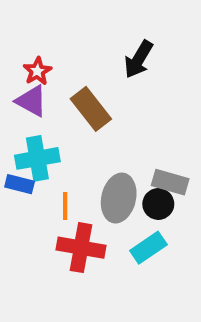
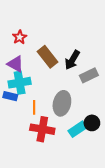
black arrow: (138, 59) -> (72, 60), moved
purple triangle: (31, 101) -> (15, 64), moved
gray rectangle: (170, 182) -> (89, 75), moved, turned -42
black circle: (158, 204) -> (92, 123), moved

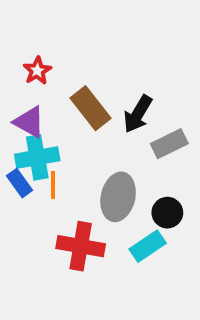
blue rectangle: (10, 96) -> (19, 183), turned 40
orange line: (34, 107) -> (53, 185), moved
black circle: (92, 123) -> (167, 213), moved

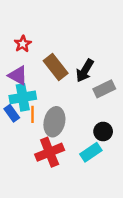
gray ellipse: (118, 197) -> (54, 122), moved
red cross: (81, 246) -> (50, 152), turned -32

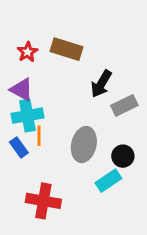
brown rectangle: (56, 67) -> (67, 49), moved, turned -35
blue rectangle: (12, 113) -> (19, 147), moved
gray ellipse: (54, 122) -> (84, 145), moved
red cross: (50, 152) -> (43, 201), moved, turned 32

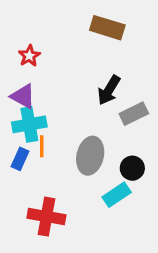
brown rectangle: (67, 49) -> (107, 28), moved
blue rectangle: (19, 147) -> (20, 159), turned 60

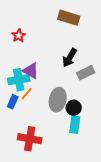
purple triangle: (23, 96) -> (31, 71), moved
orange line: (42, 146) -> (27, 94), turned 40
black circle: (132, 168) -> (74, 108), moved
cyan rectangle: (117, 195) -> (75, 125), turned -48

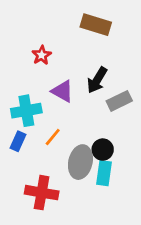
red star: (19, 36) -> (42, 55), moved
purple triangle: (31, 71) -> (62, 91), moved
orange line: (27, 94) -> (53, 137), moved
gray ellipse: (58, 100) -> (80, 162), moved

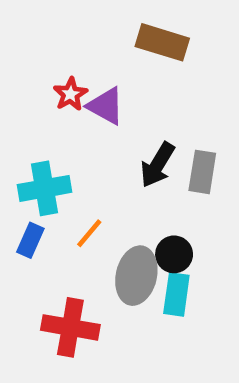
black arrow: (97, 80) -> (158, 165), moved
purple triangle: (62, 91) -> (106, 106), moved
gray rectangle: (119, 101) -> (202, 172), turned -55

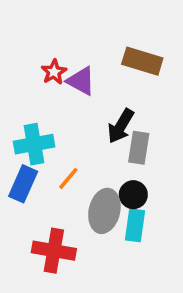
brown rectangle: (162, 42) -> (142, 61), moved
gray rectangle: (202, 172) -> (139, 148), moved
blue rectangle: (30, 240) -> (23, 184), size x1.4

